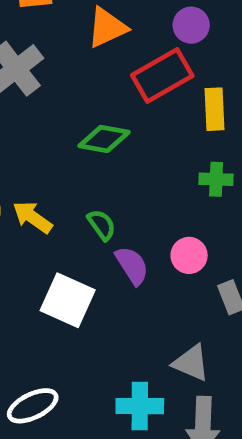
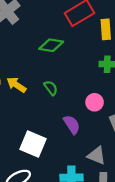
purple semicircle: (132, 265) -> (72, 124), moved
white square: (68, 300) -> (33, 144), moved

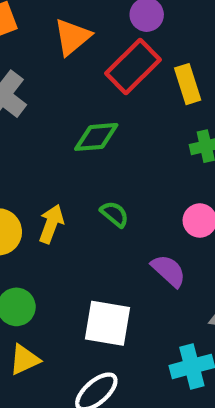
yellow arrow: (16, 85) -> (51, 224), turned 90

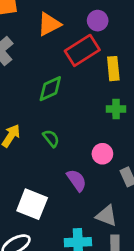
green diamond: (96, 137) -> (50, 89), turned -32

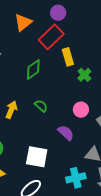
yellow rectangle: (113, 69) -> (68, 57), moved
green cross: (116, 109) -> (84, 75), turned -32

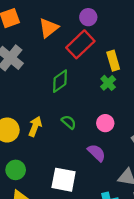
yellow rectangle: (68, 57) -> (113, 61), moved
green cross: (84, 75) -> (108, 83), moved
pink circle: (81, 110) -> (105, 123), moved

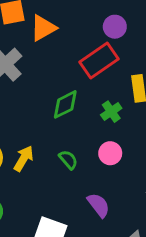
orange triangle: (49, 28) -> (43, 28), moved
green cross: (108, 83) -> (111, 112), moved
pink circle: (105, 123) -> (110, 153), moved

